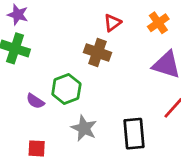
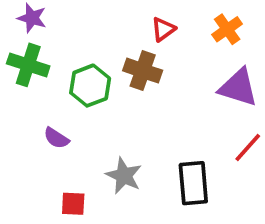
green hexagon: (66, 89) -> (90, 86), moved
red square: (37, 148) -> (73, 204), moved

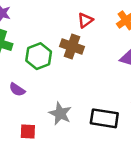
black rectangle: (193, 183) -> (104, 118), turned -76

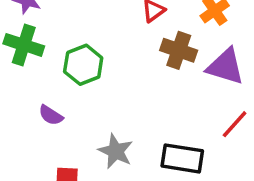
brown cross: (72, 47) -> (179, 50), moved

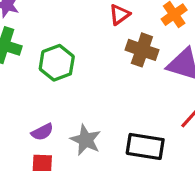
purple semicircle: (51, 115) -> (42, 132), moved, turned -60

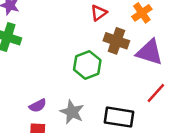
green hexagon: (57, 63) -> (87, 65), moved

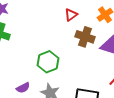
green hexagon: (87, 65) -> (48, 62), moved

